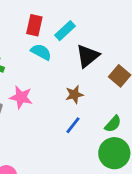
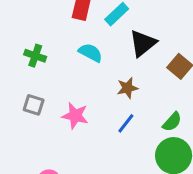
cyan semicircle: (41, 52) -> (91, 53), moved
pink star: (21, 97) -> (75, 116), moved

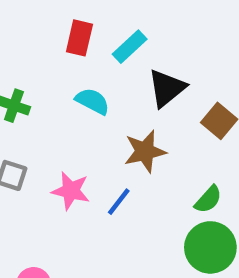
brown star: (127, 88) -> (145, 151), size x1.4
blue line: (126, 123) -> (119, 202), moved

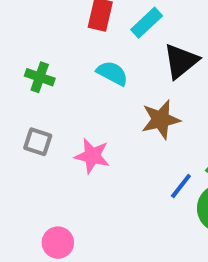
blue line: (119, 202) -> (181, 186), moved

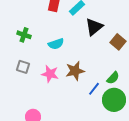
cyan semicircle: (112, 73) -> (56, 44), moved, turned 133
brown star: (161, 120) -> (75, 71), moved

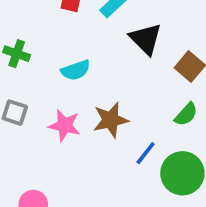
black triangle: (94, 27) -> (146, 39), turned -36
green semicircle: (113, 78) -> (186, 114), moved

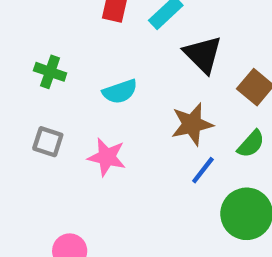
brown star: (111, 120) -> (192, 124), moved
blue line: (146, 153) -> (203, 170), moved

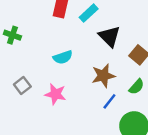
green cross: (50, 72) -> (12, 35), moved
gray square: (48, 142) -> (22, 85), turned 35

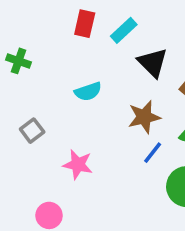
pink star: (55, 94) -> (78, 165), moved

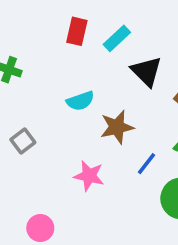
brown star: (144, 117) -> (117, 127), moved
pink star: (78, 165) -> (89, 176), moved

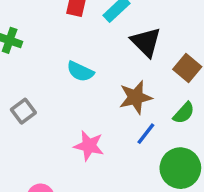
cyan semicircle: (80, 101) -> (80, 71), turned 44
brown star: (117, 127) -> (135, 97), moved

